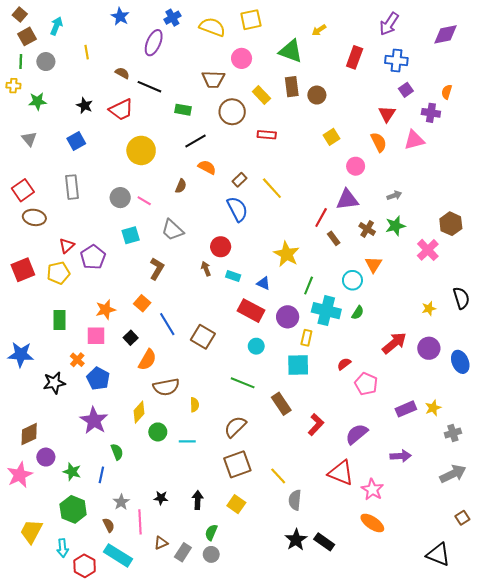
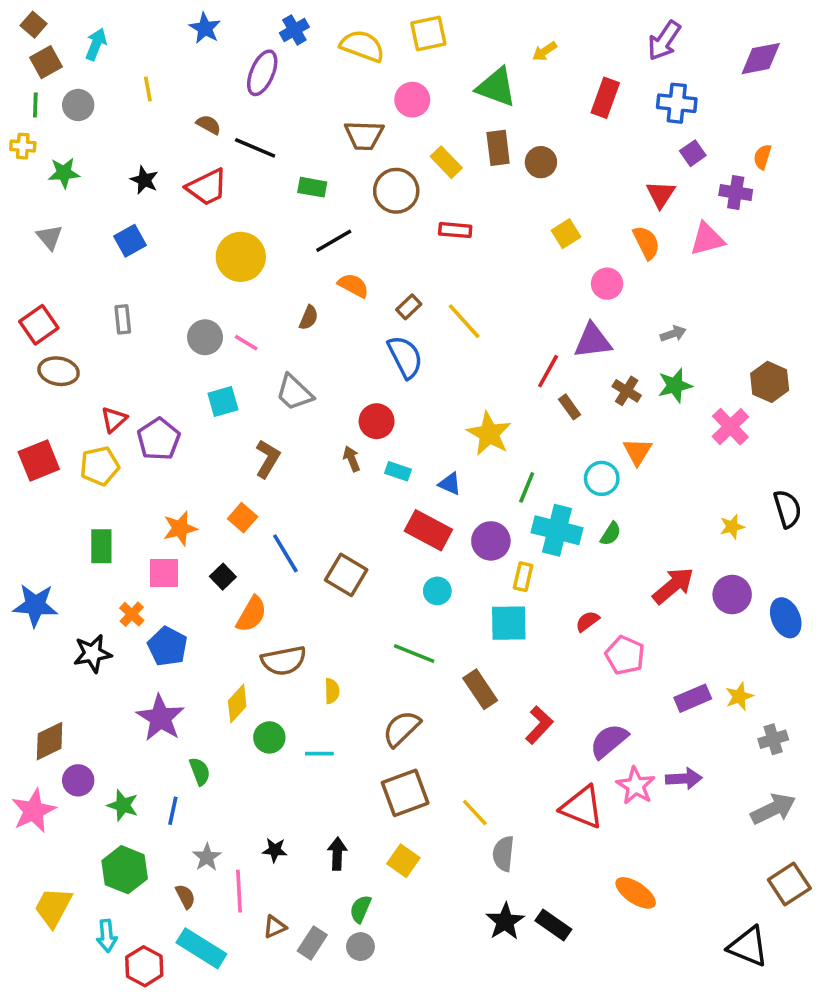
gray rectangle: (72, 187) -> (123, 319), size x0.7
pink star: (372, 490) -> (636, 786), moved
brown square: (462, 518) -> (789, 884), size x1.6

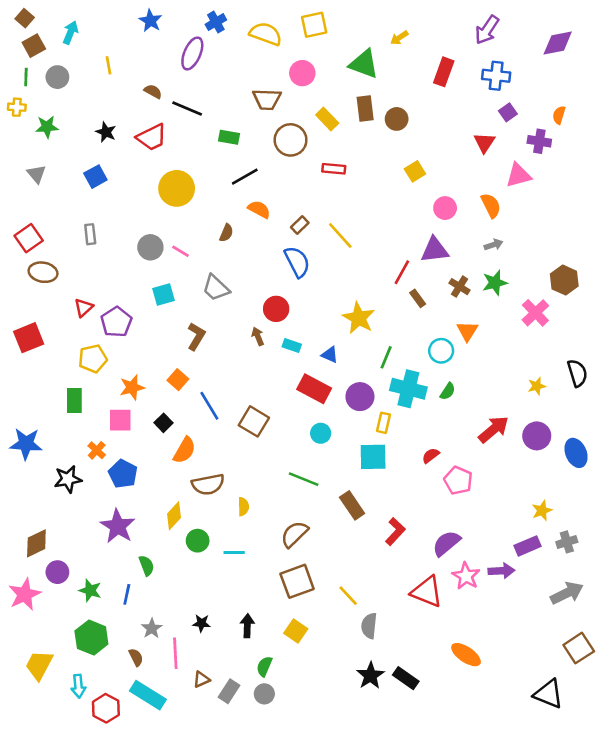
orange semicircle: (646, 243) -> (491, 205), moved
yellow pentagon: (100, 466) -> (93, 359), moved
purple rectangle: (693, 698) -> (528, 546), moved

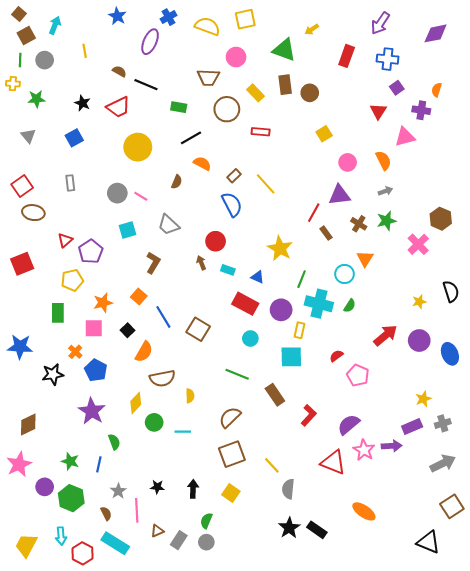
purple circle: (57, 572) -> (45, 487), moved
yellow trapezoid: (39, 665) -> (26, 545), moved

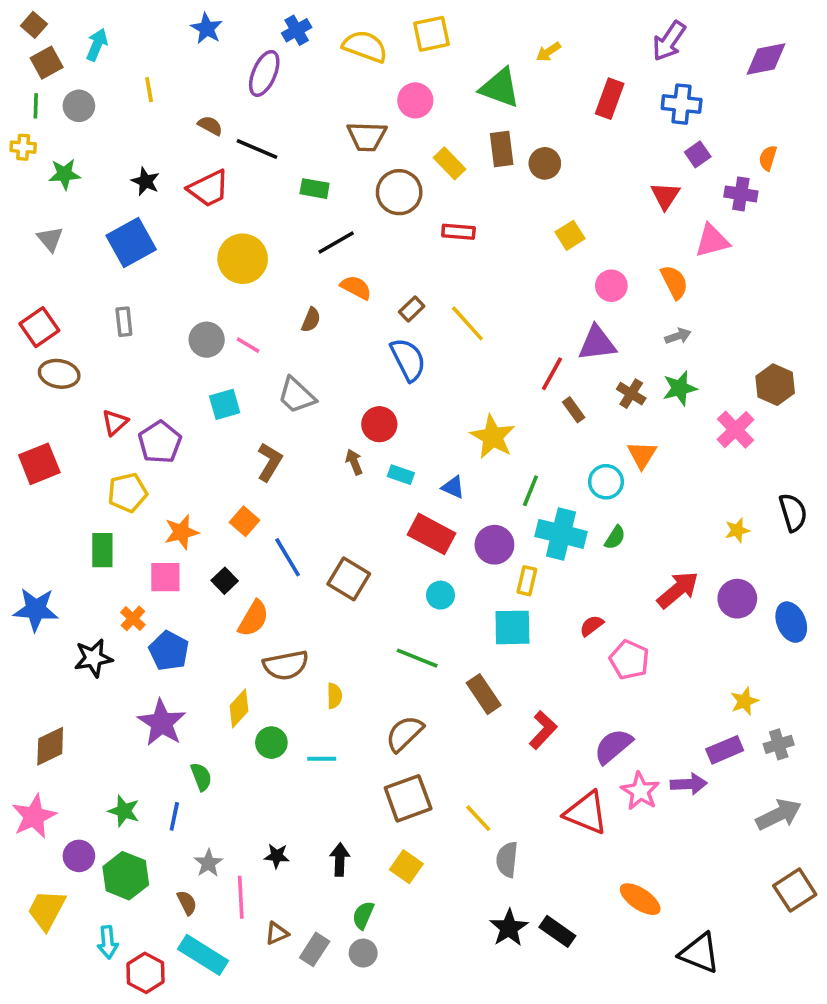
blue square: (74, 138) -> (131, 243), size x1.5
black triangle: (428, 542) -> (700, 953), moved
yellow trapezoid: (26, 545) -> (47, 910), moved

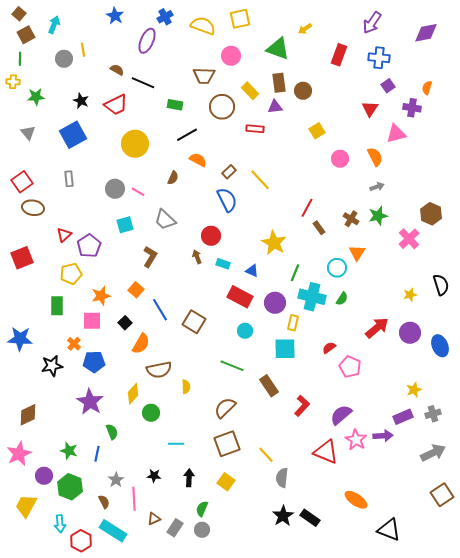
gray circle: (79, 106) -> (64, 59), moved
purple triangle: (597, 343) -> (275, 107), moved, size x0.7
blue pentagon: (169, 651) -> (94, 362), turned -30
cyan line: (322, 759) -> (176, 444), moved

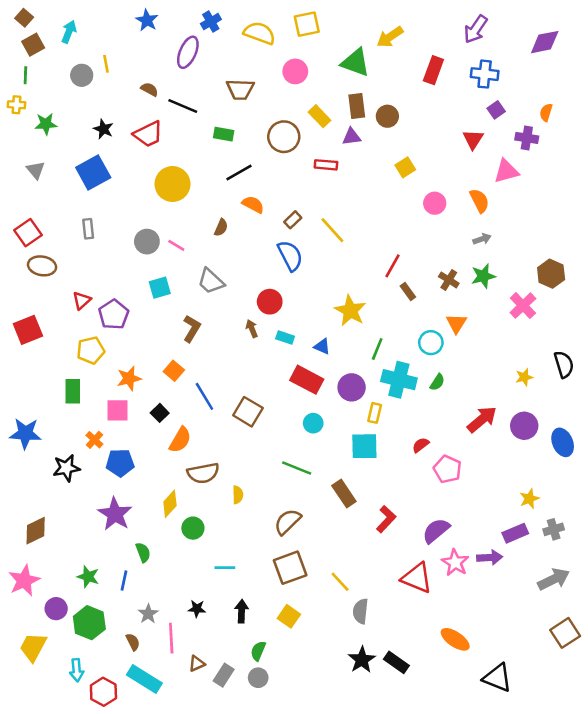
yellow arrow: (305, 29) -> (390, 37), size x1.5
brown trapezoid: (204, 76) -> (240, 89), moved

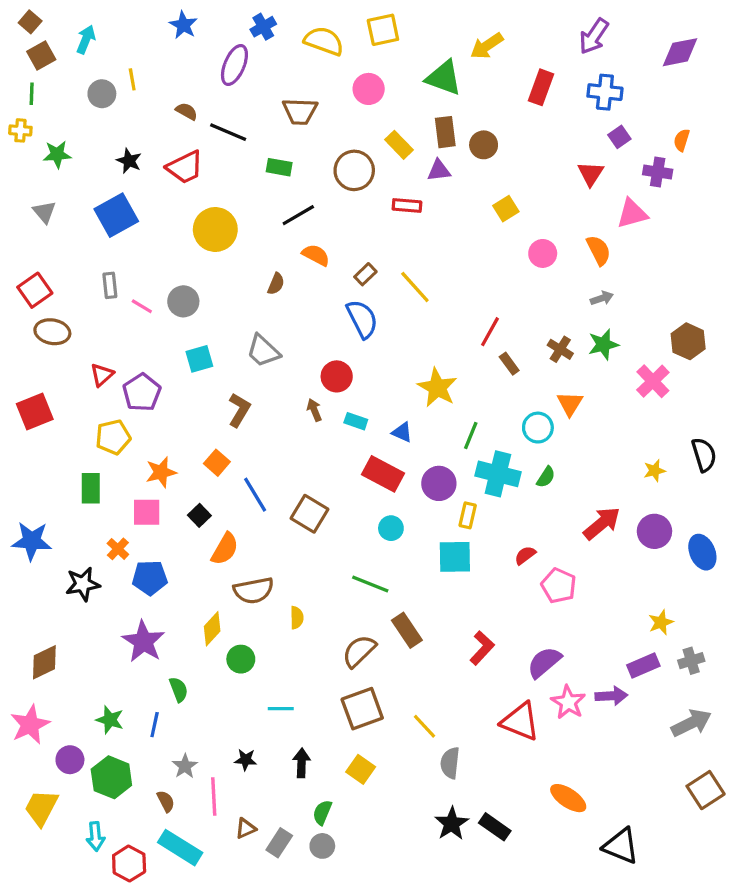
pink line: (176, 245) -> (142, 306), moved
brown rectangle: (344, 494) -> (407, 630), moved

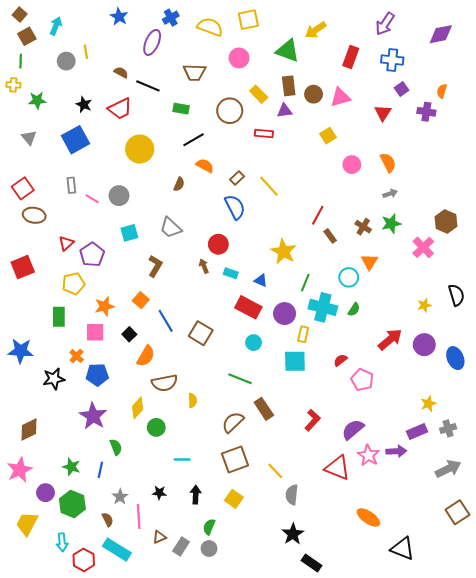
pink triangle: (632, 214) -> (340, 97), moved
black rectangle: (495, 827) -> (311, 563), moved

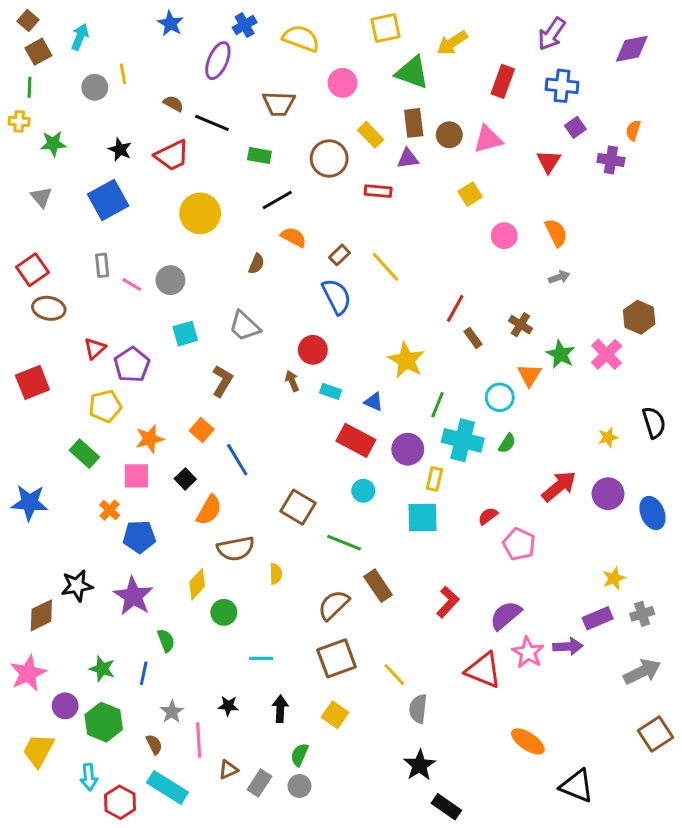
yellow square: (248, 20) -> (385, 28), moved
green star: (391, 224) -> (561, 354), moved, turned -30
green rectangle: (59, 317) -> (84, 454), turned -48
brown square: (201, 333) -> (298, 507), moved
black star: (54, 379) -> (77, 586), moved

